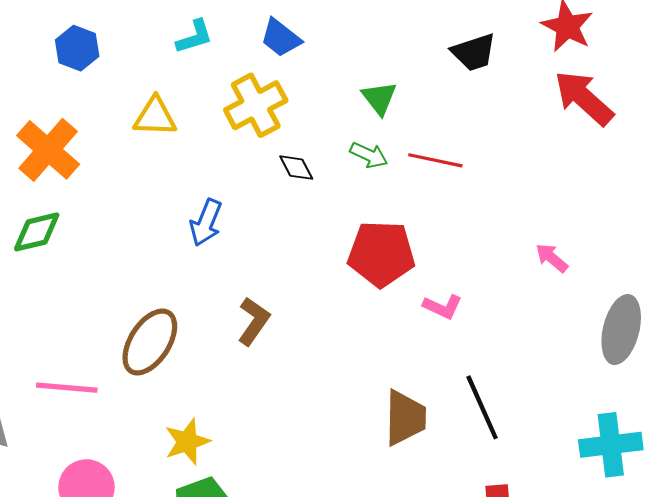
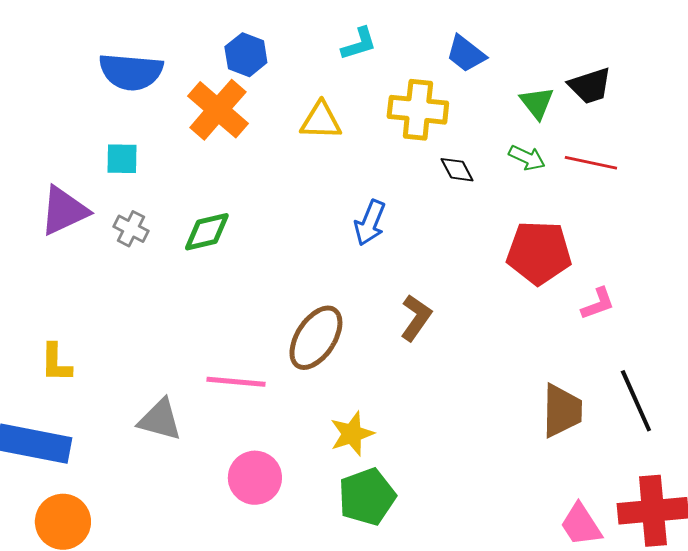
blue trapezoid: (281, 38) -> (466, 54), moved
black trapezoid: (474, 52) -> (590, 86), moved
yellow cross: (256, 105) -> (418, 110), turned 34
orange cross: (48, 150) -> (218, 110), moved
pink L-shape: (443, 307) -> (598, 304), turned -45

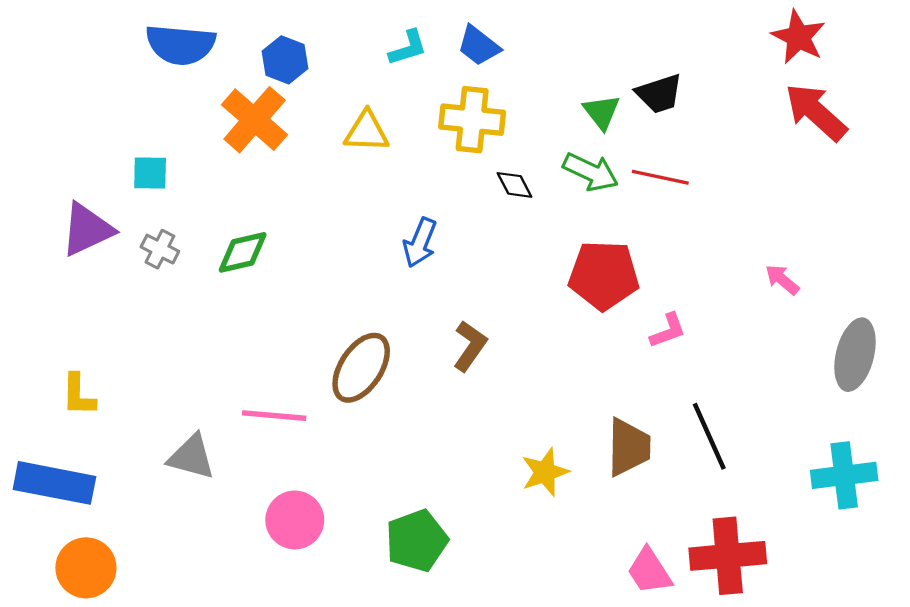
blue trapezoid: (466, 54) -> (479, 46), moved
blue semicircle: (131, 72) -> (181, 45), moved
green arrow: (527, 158) -> (591, 172), size x1.4
yellow star: (352, 434) -> (545, 472), moved

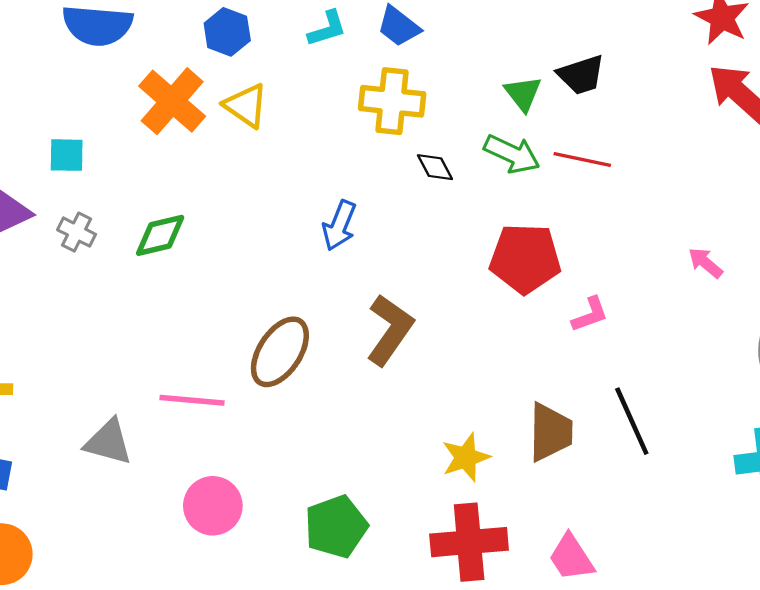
blue hexagon: (285, 60) -> (227, 32), moved
yellow triangle: (367, 132) -> (246, 106), moved, turned 33
brown L-shape: (470, 346) -> (390, 330), size x1.4
red cross: (728, 556) -> (469, 542), moved

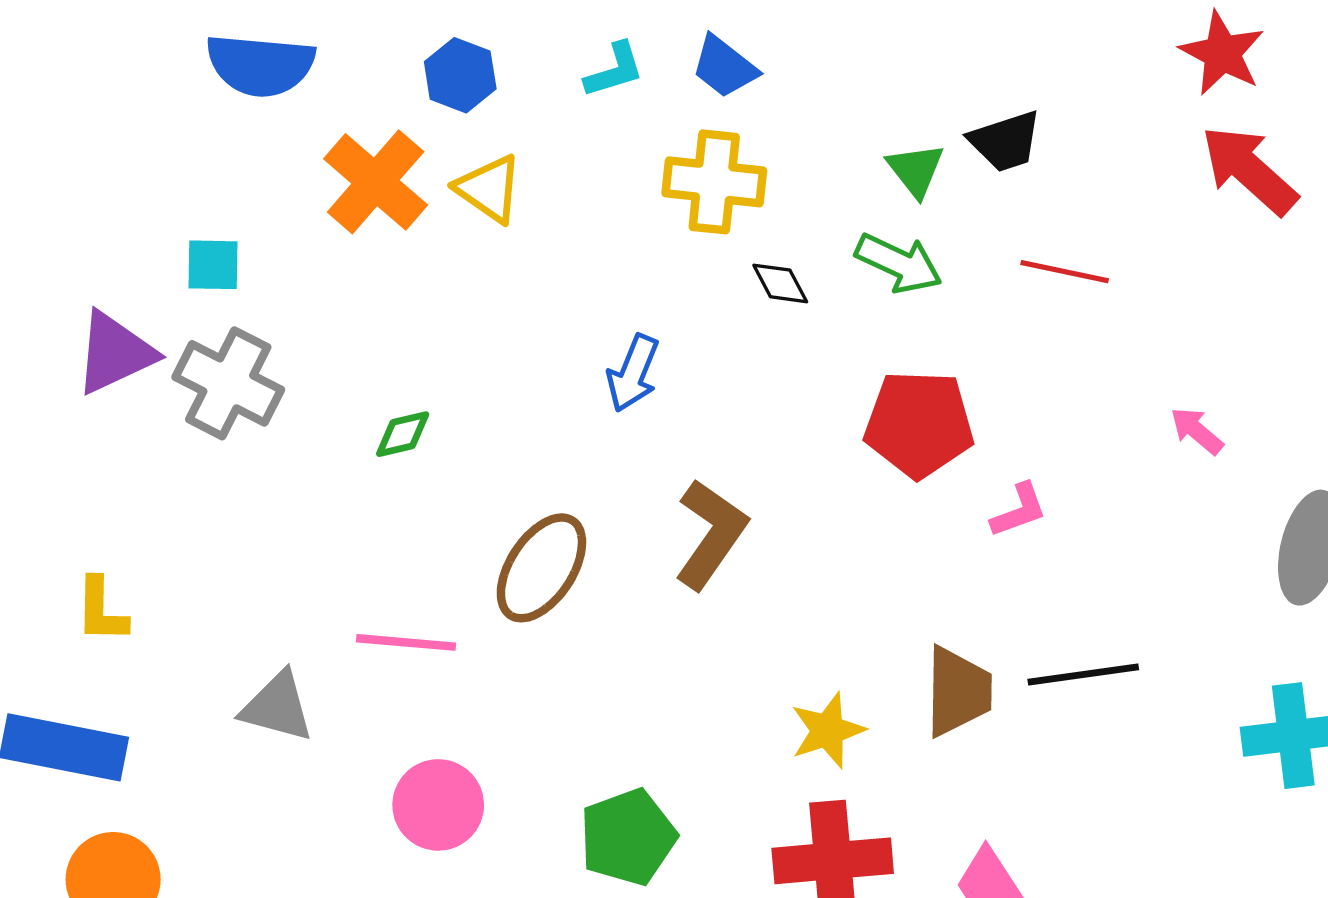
red line: (582, 159) -> (1065, 272), moved
gray cross: (77, 232) -> (228, 383), size x1.8
green diamond: (160, 235) -> (403, 434), moved, size x0.7
black line: (632, 421) -> (1083, 675), turned -74

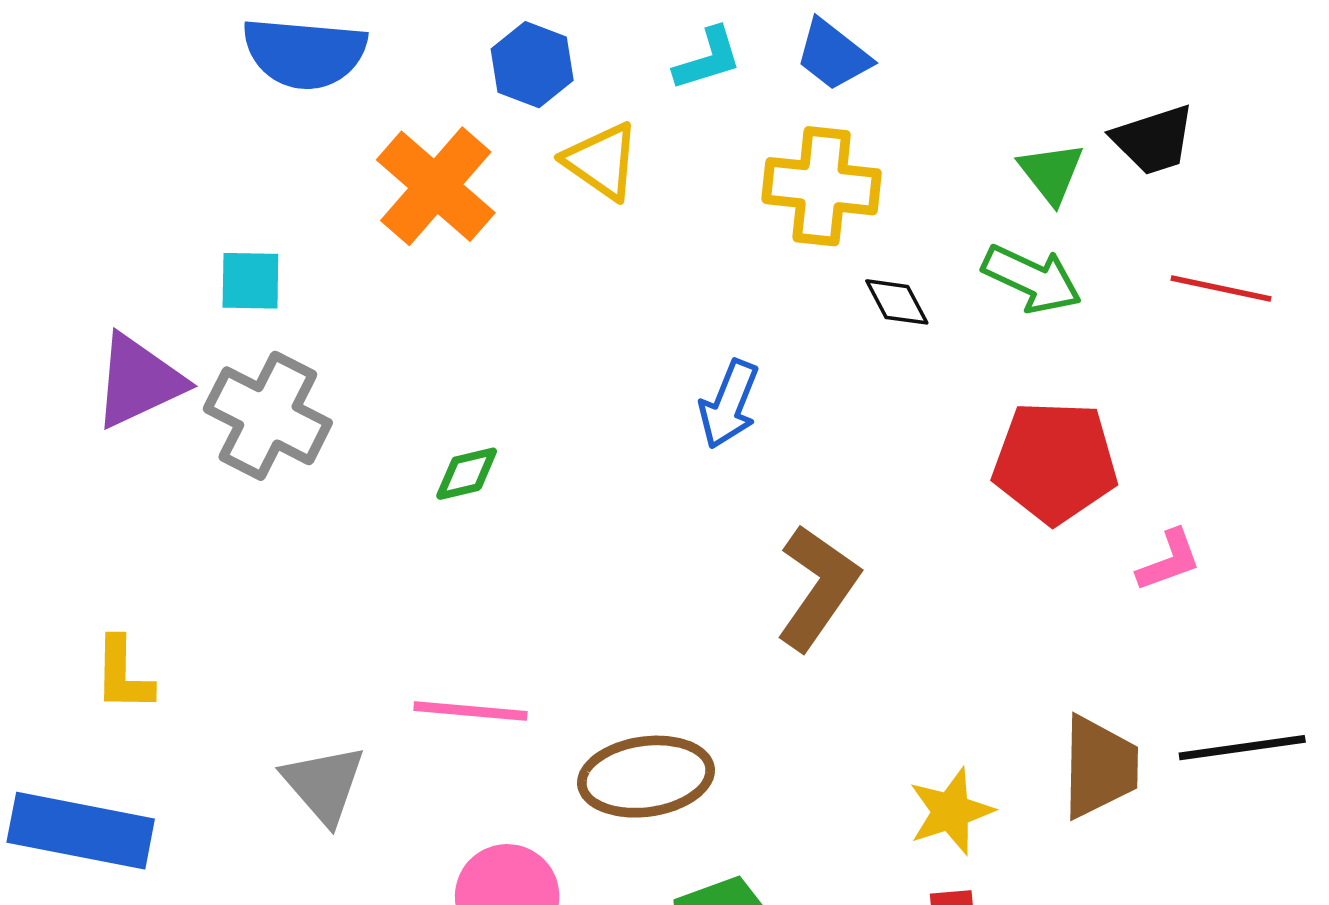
yellow triangle: (489, 189) -> (602, 161), moved
brown ellipse: (541, 568) -> (646, 777), moved, turned 49
gray triangle: (277, 707) -> (324, 784), turned 34

